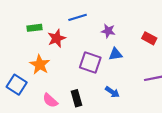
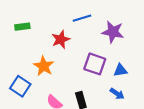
green rectangle: (34, 28) -> (22, 27), moved
purple star: (108, 31) -> (113, 32), size x1.5
blue triangle: (115, 54) -> (120, 70), moved

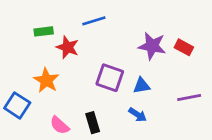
green rectangle: (22, 27) -> (44, 31), moved
purple star: (113, 32) -> (152, 46), moved
red star: (61, 39) -> (67, 47), turned -30

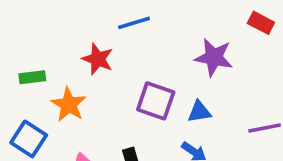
green rectangle: (44, 31) -> (32, 77), moved
red rectangle: (184, 47) -> (261, 23), moved

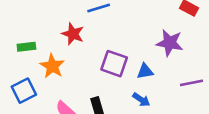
purple star: (214, 57) -> (170, 43), moved
blue square: (29, 139) -> (24, 91), turned 30

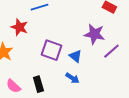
blue triangle: (145, 71) -> (75, 56), turned 48
purple line: (192, 83) -> (111, 51), moved, turned -30

